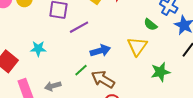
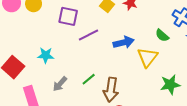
blue arrow: (100, 51) -> (124, 42), moved
brown arrow: (103, 79) -> (111, 90), turned -115
gray arrow: (53, 86) -> (60, 84), moved, turned -35

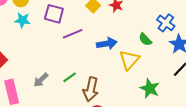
cyan star: (46, 55) -> (22, 20), moved
green star: (170, 85) -> (150, 88), turned 30

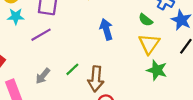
purple line: (73, 34) -> (41, 35), moved
blue arrow: (107, 44) -> (106, 29), turned -90
yellow triangle: (129, 60) -> (149, 44), moved

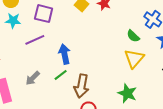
blue arrow: (106, 29) -> (64, 54), moved
green star: (157, 70) -> (127, 93), moved

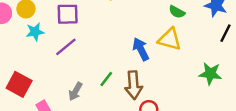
blue arrow: (64, 54) -> (141, 49), moved
yellow triangle: (134, 59) -> (170, 39), moved, turned -40
green star: (127, 93) -> (210, 74), moved

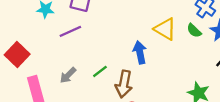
green semicircle: (177, 12) -> (194, 31), moved
yellow triangle: (170, 39) -> (165, 29), moved

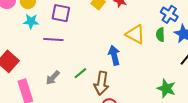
purple line: (70, 31) -> (53, 40), turned 30
green semicircle: (194, 31) -> (160, 35), turned 48

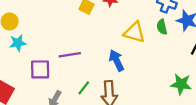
purple square: (61, 13) -> (40, 69), moved
purple line: (53, 40) -> (70, 55), moved

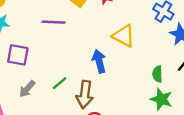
green semicircle: (162, 27) -> (157, 74), moved
purple line: (70, 55) -> (54, 22), moved

